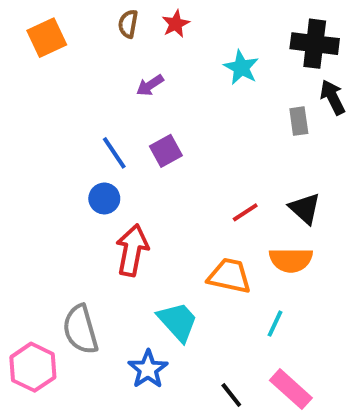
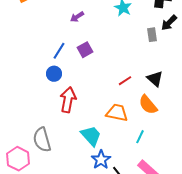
black arrow: (333, 97) -> (169, 23), turned -108
blue line: (114, 153) -> (59, 51), turned 66
orange semicircle: (291, 260) -> (148, 105), turned 50
blue star: (148, 369) -> (101, 160), moved

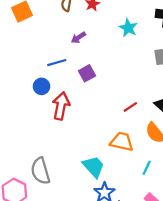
blue line: (59, 51) -> (57, 63), moved, turned 42
blue circle: (54, 74) -> (42, 86), moved
red arrow: (68, 100) -> (61, 106), moved

